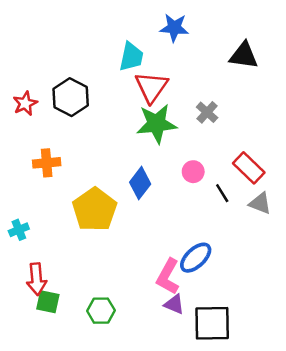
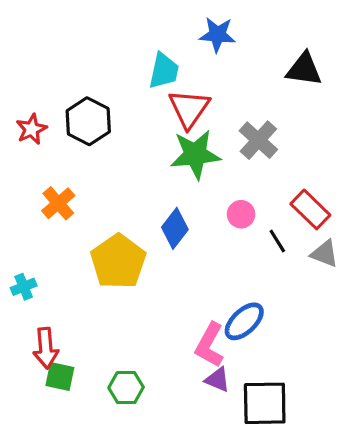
gray cross: (207, 112) -> (258, 140), size x1.4
orange cross: (47, 163) -> (58, 203), turned -36

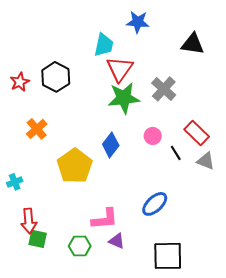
pink L-shape: (210, 345) -> (105, 219), moved, turned -124
purple triangle: (217, 380) -> (117, 241), moved

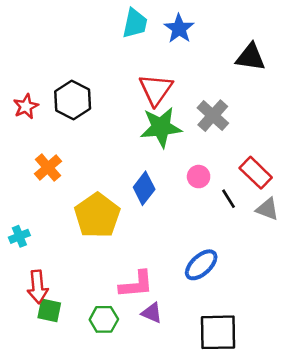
blue star: (138, 22) -> (179, 29), turned 30
cyan trapezoid: (104, 45) -> (135, 23), moved

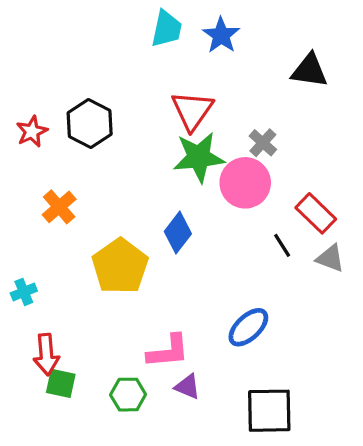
gray cross: (213, 116) -> (263, 143), size x0.7
pink circle: (199, 177) -> (245, 183), moved, size x1.8

